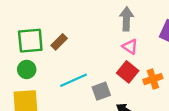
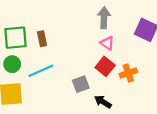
brown rectangle: (59, 42) -> (42, 39), turned -56
cyan line: (74, 80) -> (41, 71), moved

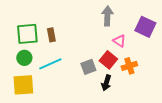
pink triangle: (107, 43) -> (119, 41), moved
gray square: (81, 84) -> (88, 67), moved
black arrow: (103, 102) -> (106, 83), moved, turned -105

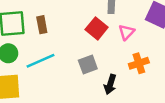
pink triangle: (119, 41) -> (126, 32), turned 40
red square: (108, 60) -> (97, 28), moved

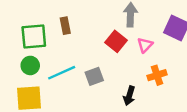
brown rectangle: (42, 25) -> (65, 26), moved
gray square: (88, 64) -> (94, 76), moved

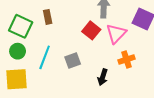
green square: (34, 36) -> (21, 26), turned 30
pink triangle: (145, 45) -> (116, 34), size x1.5
cyan line: (62, 73) -> (45, 57), turned -45

